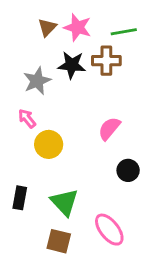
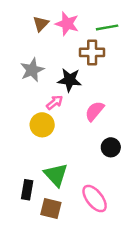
black star: (72, 65) -> (70, 80), moved
pink arrow: (27, 118) -> (55, 102), moved, turned 91
black rectangle: (20, 198) -> (27, 190), moved

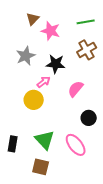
pink star: (67, 24) -> (51, 31), moved
brown cross: (92, 52) -> (87, 50), moved, turned -30
black rectangle: (27, 190) -> (13, 144), moved
pink ellipse: (95, 199) -> (76, 145), moved

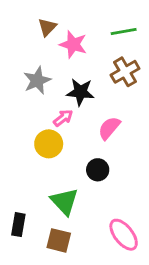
black circle: (89, 118) -> (98, 170), moved
black rectangle: (13, 144) -> (18, 225), moved
pink ellipse: (76, 145) -> (124, 235), moved

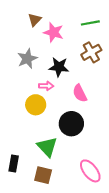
pink arrow: (63, 118) -> (46, 86), turned 40
pink semicircle: (109, 128) -> (80, 93), turned -66
black circle: (98, 170) -> (71, 124), size x1.5

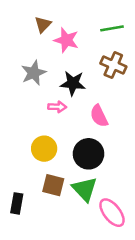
brown cross: (91, 52) -> (113, 65), turned -36
yellow circle: (36, 105) -> (44, 149), moved
green triangle: (47, 147) -> (85, 189), moved
brown square: (43, 175) -> (53, 185), moved

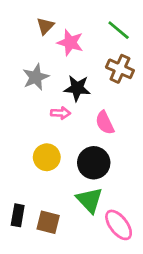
green line: (112, 28) -> (119, 30), turned 50
brown square: (53, 185) -> (48, 222), moved

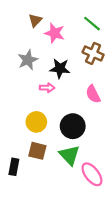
pink semicircle: (105, 123) -> (93, 94), moved
brown square: (48, 222) -> (37, 151), moved

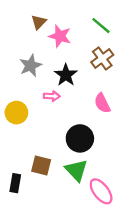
brown cross: (93, 53) -> (102, 58), turned 30
black star: (60, 68) -> (66, 75), turned 30
yellow circle: (36, 122) -> (16, 113), moved

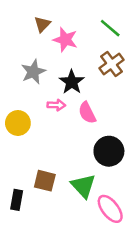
pink semicircle: (102, 103) -> (87, 113), moved
black circle: (80, 138) -> (109, 151), moved

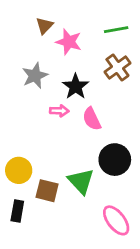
green line: (110, 28) -> (116, 30), turned -50
yellow circle: (18, 123) -> (19, 170), moved
green triangle: (83, 186) -> (81, 181), moved

